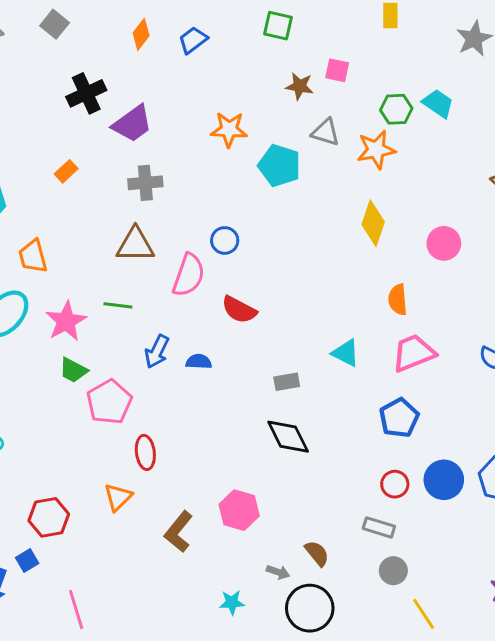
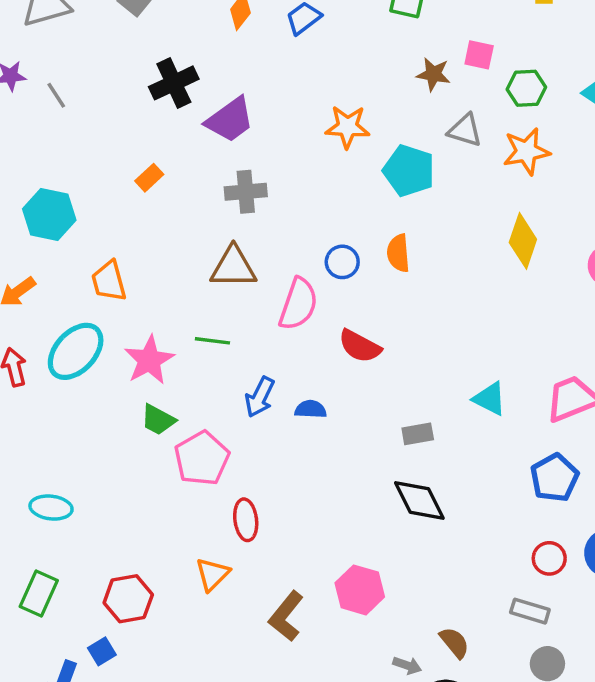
green hexagon: (396, 109) -> (526, 88), moved
orange semicircle: (398, 300) -> (398, 253), moved

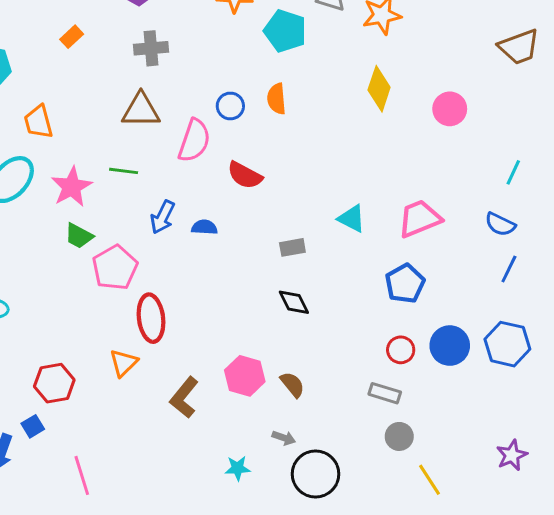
black diamond: (419, 501) -> (294, 302), size x0.7
red ellipse: (246, 520) -> (151, 318), size x1.4
brown semicircle: (454, 643) -> (292, 385), moved

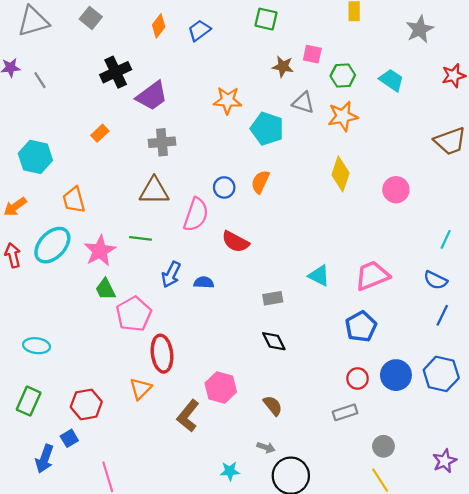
orange semicircle: (277, 99) -> (260, 182), turned 30
green trapezoid: (79, 236) -> (105, 289), turned 35
pink hexagon: (245, 376) -> (221, 388), moved
gray rectangle: (385, 393) -> (345, 412), turned -35
gray circle: (399, 436) -> (384, 446), moved

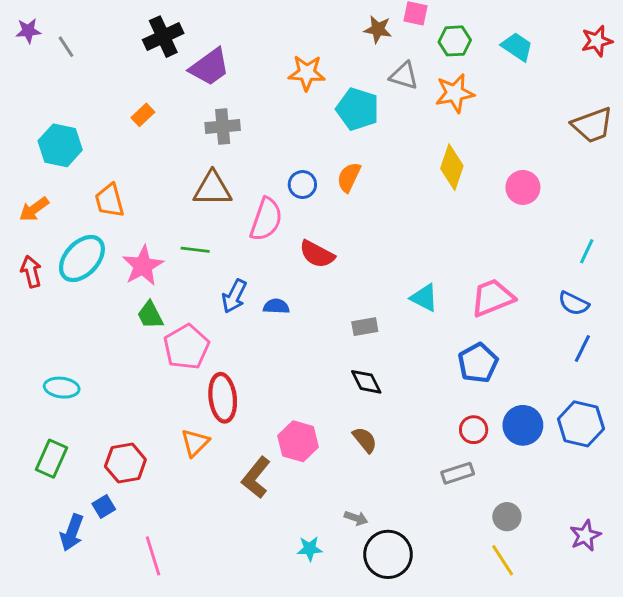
brown semicircle: (273, 406) -> (365, 440), moved

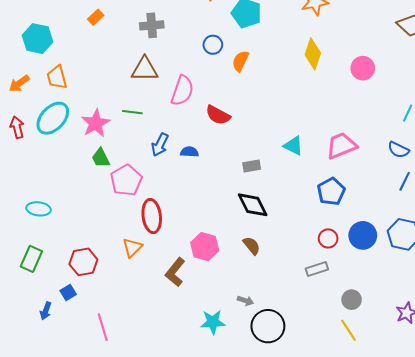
blue circle: (302, 185) -> (213, 45), moved
orange trapezoid: (110, 200) -> (57, 77), moved
black diamond: (366, 382) -> (253, 205), size x1.4
blue arrow: (72, 533) -> (46, 311), size x0.7
cyan star: (310, 549) -> (213, 322), size x1.4

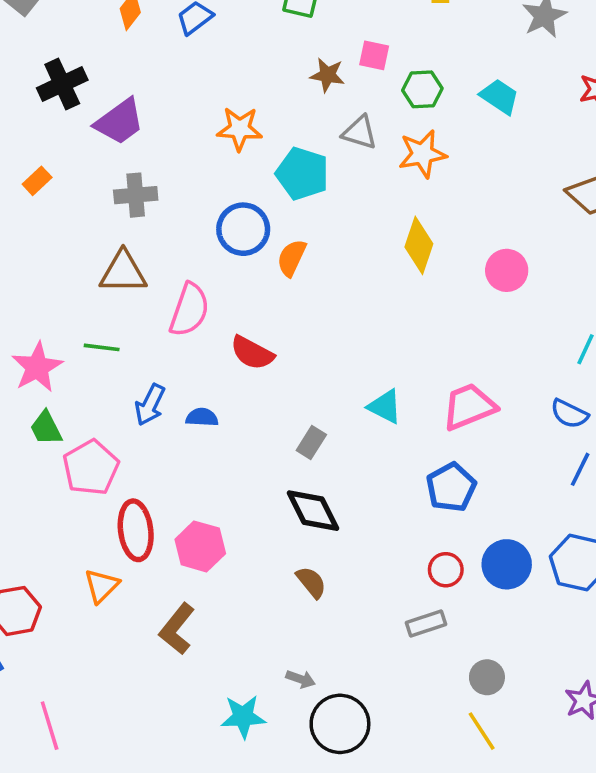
blue circle: (213, 45) -> (243, 229), size x1.5
gray rectangle: (252, 166) -> (311, 442), turned -48
pink hexagon: (205, 247) -> (200, 546), moved

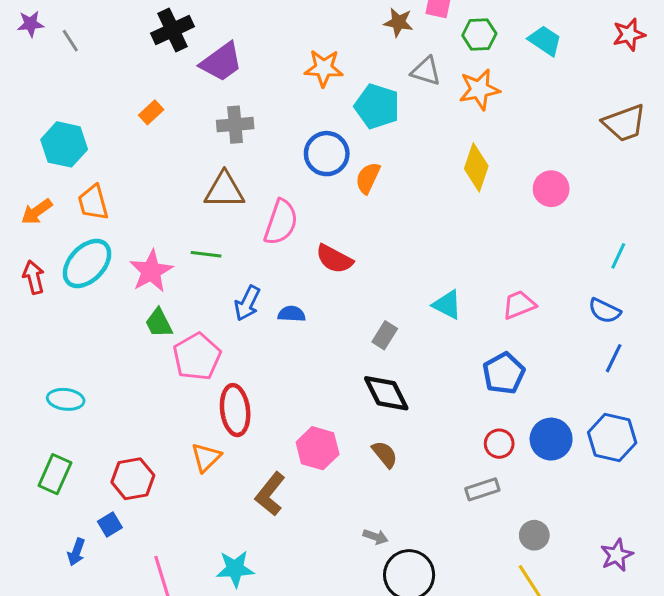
pink trapezoid: (469, 407) -> (519, 305), size x0.7
pink hexagon: (200, 546) -> (318, 448), moved
cyan star: (243, 717) -> (235, 569), moved

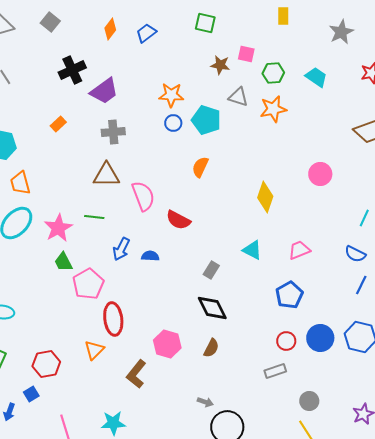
blue circle: (327, 154) -> (173, 123), moved, size x0.6
yellow diamond: (476, 167) -> (265, 197), moved
pink semicircle: (281, 222) -> (143, 196), turned -40
brown semicircle: (385, 454) -> (211, 348), turned 66

